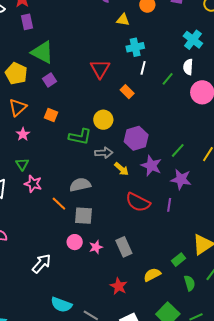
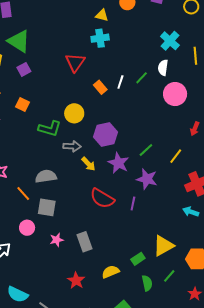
cyan cross: (135, 47) -> (100, 38), moved
white line: (143, 68) -> (120, 82), moved
pink circle: (75, 242) -> (27, 228), moved

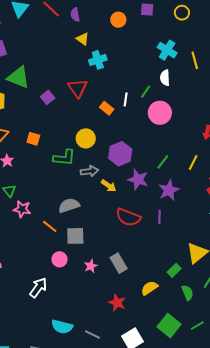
yellow triangle: (102, 15) -> (83, 39), moved, turned 32
purple square: (24, 69) -> (48, 97), moved
pink circle: (175, 94) -> (160, 113), moved
purple star: (147, 179) -> (169, 190), turned -30

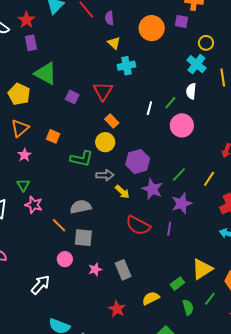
yellow circle: (182, 13) -> (206, 43), moved
orange circle: (118, 20) -> (152, 28), size x1.6
purple square: (48, 97) -> (72, 97), turned -32
orange rectangle: (107, 108) -> (112, 121), moved

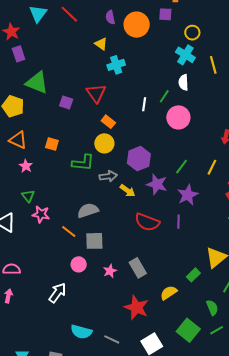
purple semicircle: (109, 18) -> (110, 17), moved
orange triangle: (20, 128) -> (18, 140), turned -48
green semicircle: (188, 307) -> (212, 308), moved
red star: (117, 309) -> (136, 308), size x1.4

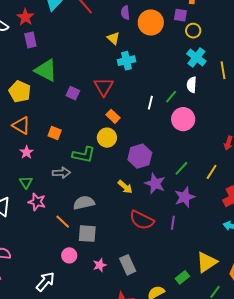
yellow circle: (192, 33) -> (193, 31), moved
gray arrow: (108, 176) -> (61, 173), moved

